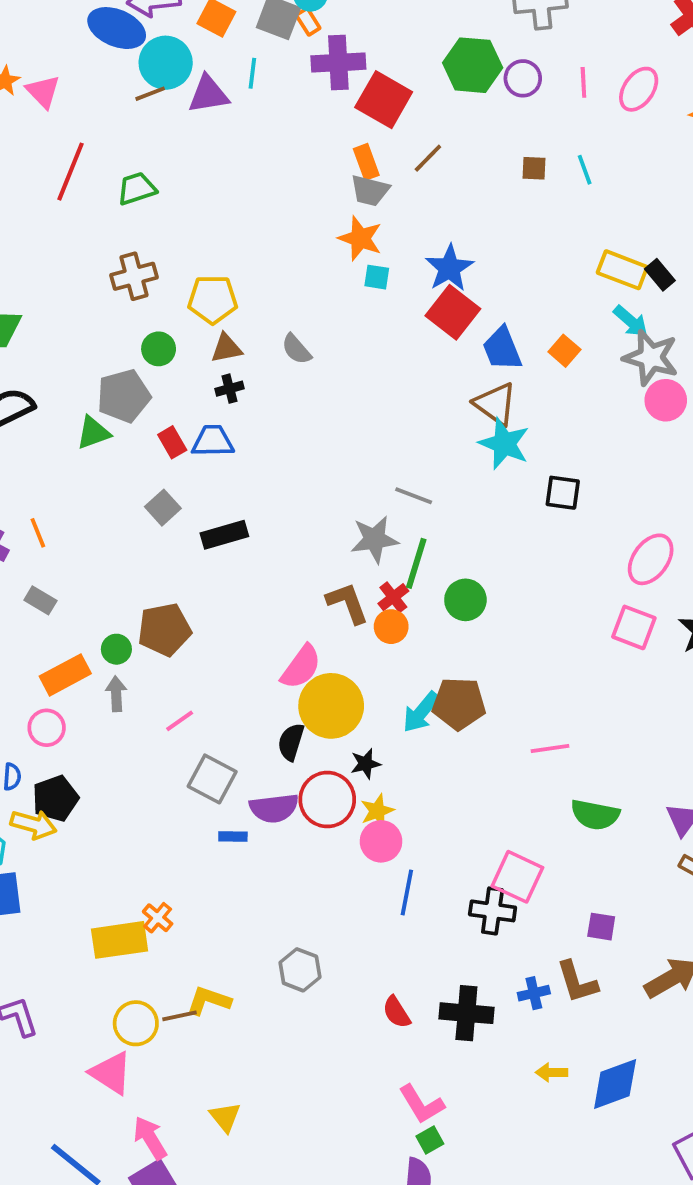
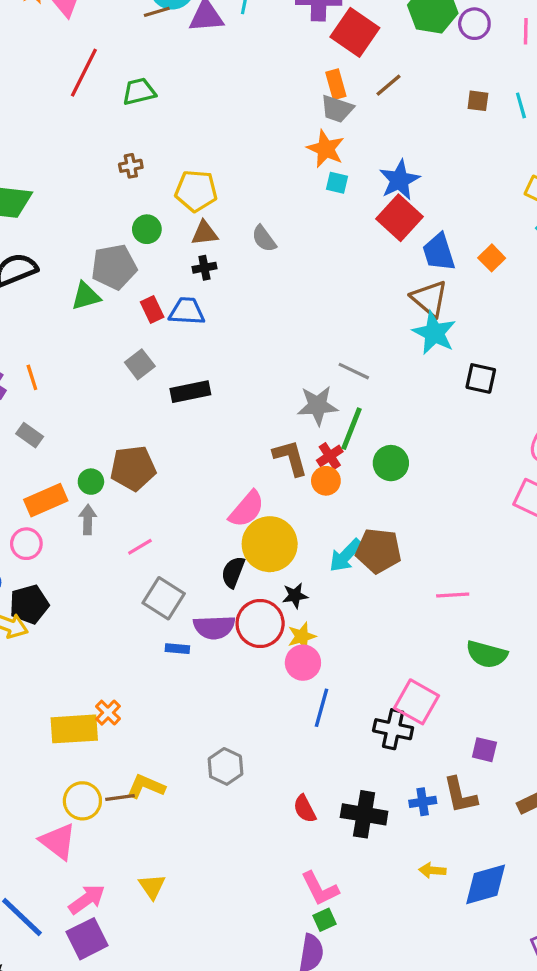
brown cross: (134, 276) -> (131, 166), size x0.6
pink arrow: (150, 1138) -> (87, 899), turned 81

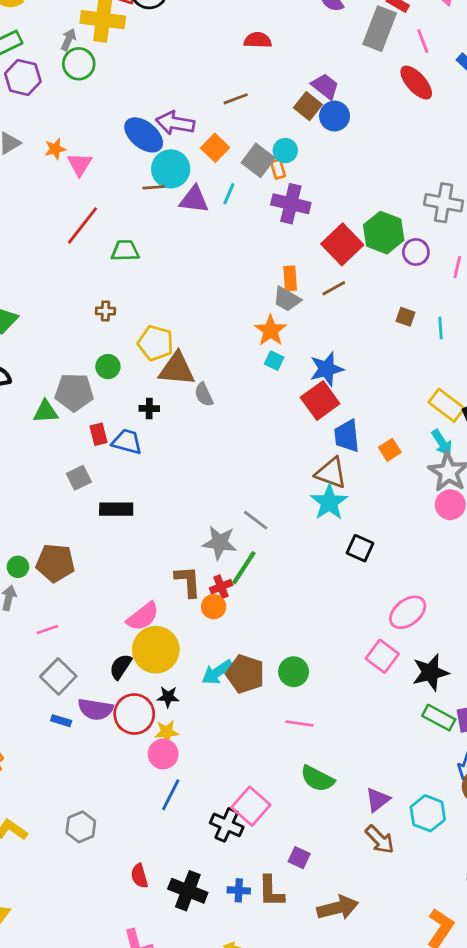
red square: (355, 32) -> (342, 244), moved
brown triangle: (205, 233) -> (177, 369), moved, size x1.6
brown triangle: (429, 299) -> (331, 473), turned -32
green circle: (391, 463) -> (294, 672), moved

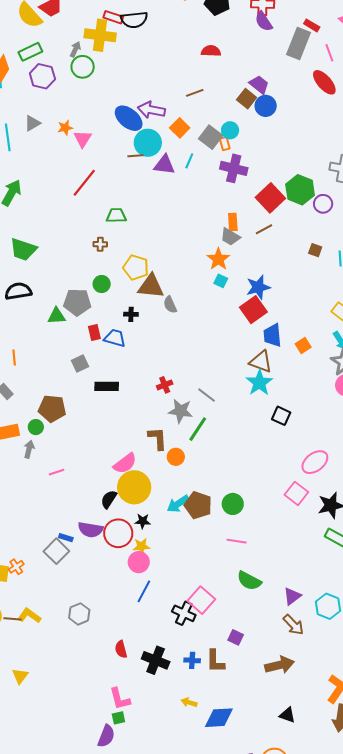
green trapezoid: (125, 251) -> (116, 215), moved
brown pentagon: (55, 563) -> (52, 409), moved
red cross: (221, 587) -> (165, 385), moved
gray square: (58, 676) -> (56, 551), moved
brown arrow: (338, 908) -> (280, 665), moved

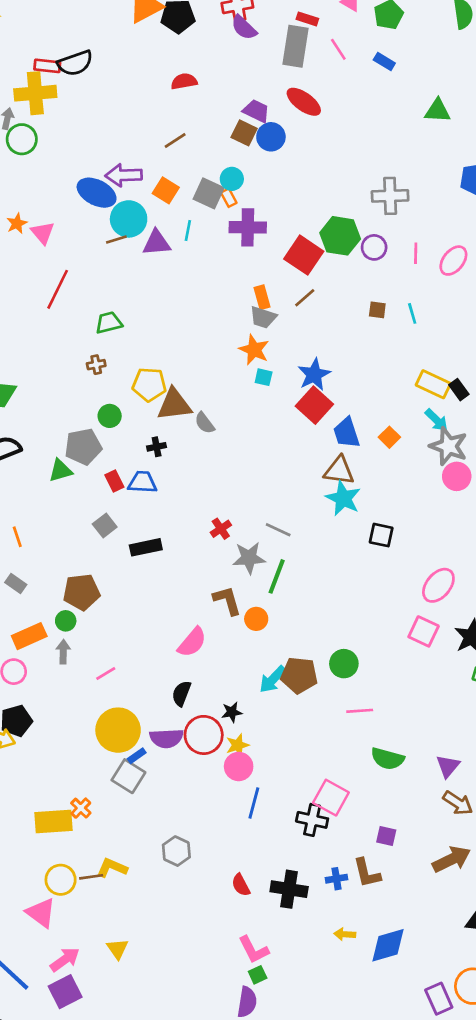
red ellipse: (324, 82) -> (304, 102), moved
yellow circle: (134, 487) -> (118, 730), moved
blue rectangle: (66, 538) -> (137, 756), turned -40

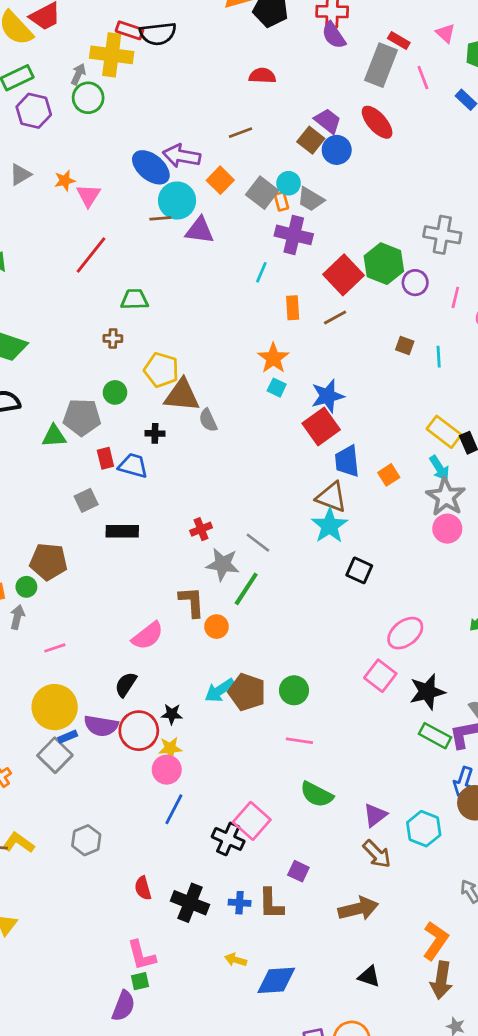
cyan line: (188, 230) -> (261, 272), moved
gray trapezoid: (263, 317) -> (311, 199), moved

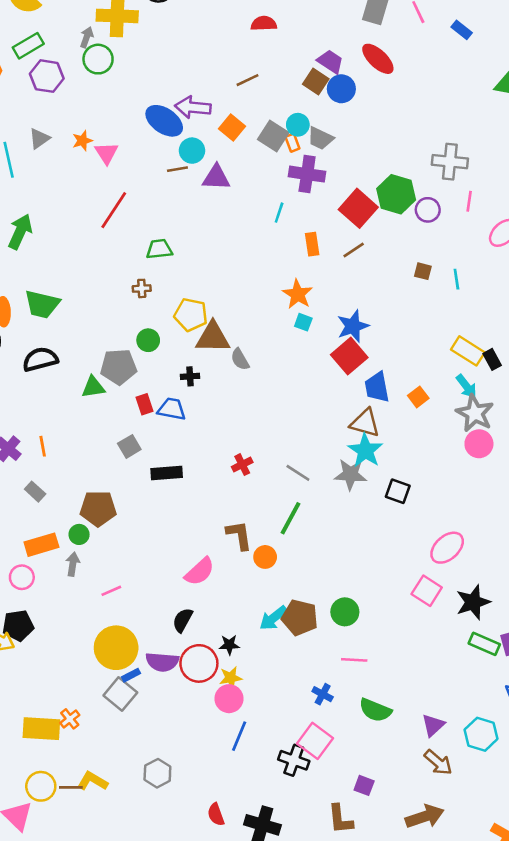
cyan circle: (177, 201) -> (192, 151), size x0.7
pink line: (455, 297) -> (469, 201), moved
gray star: (223, 564) -> (350, 474), moved
blue cross: (240, 903) -> (323, 694), moved, turned 30

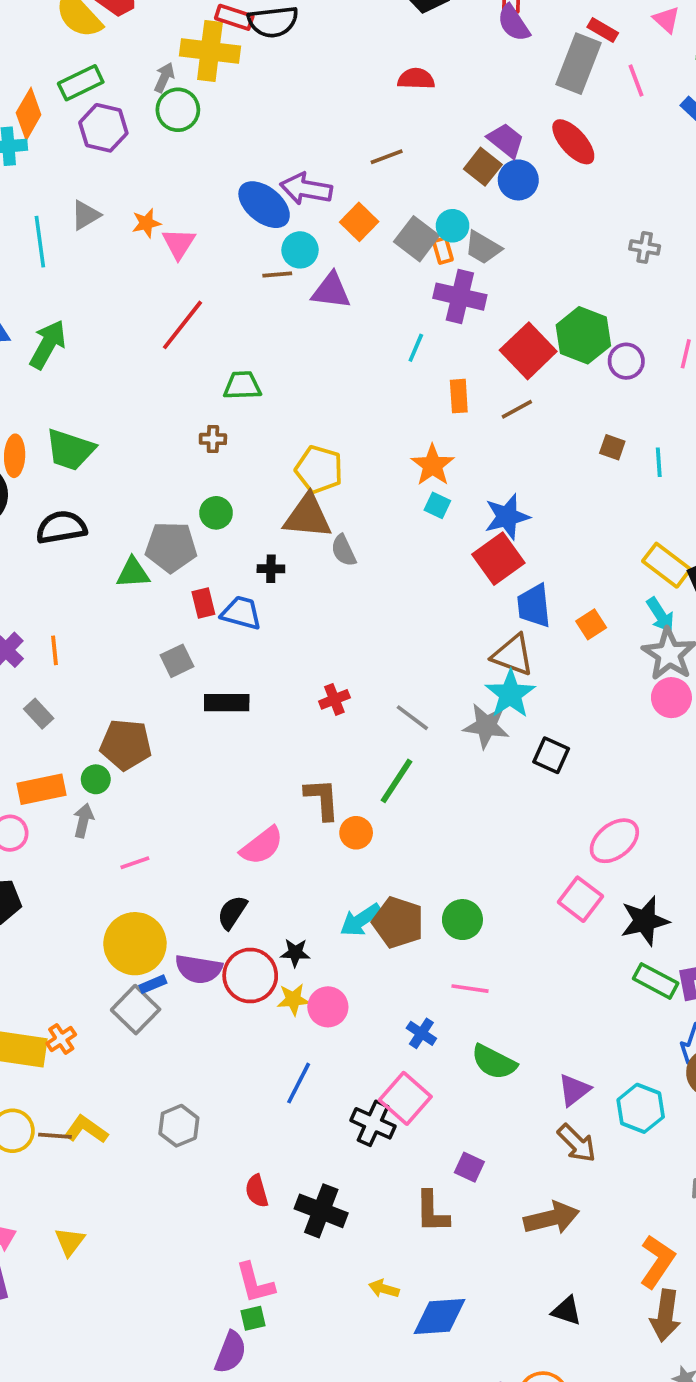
gray cross: (450, 162) -> (645, 247), moved, size x0.6
yellow pentagon: (191, 315) -> (319, 469), moved
pink circle: (229, 699) -> (328, 1007), moved

